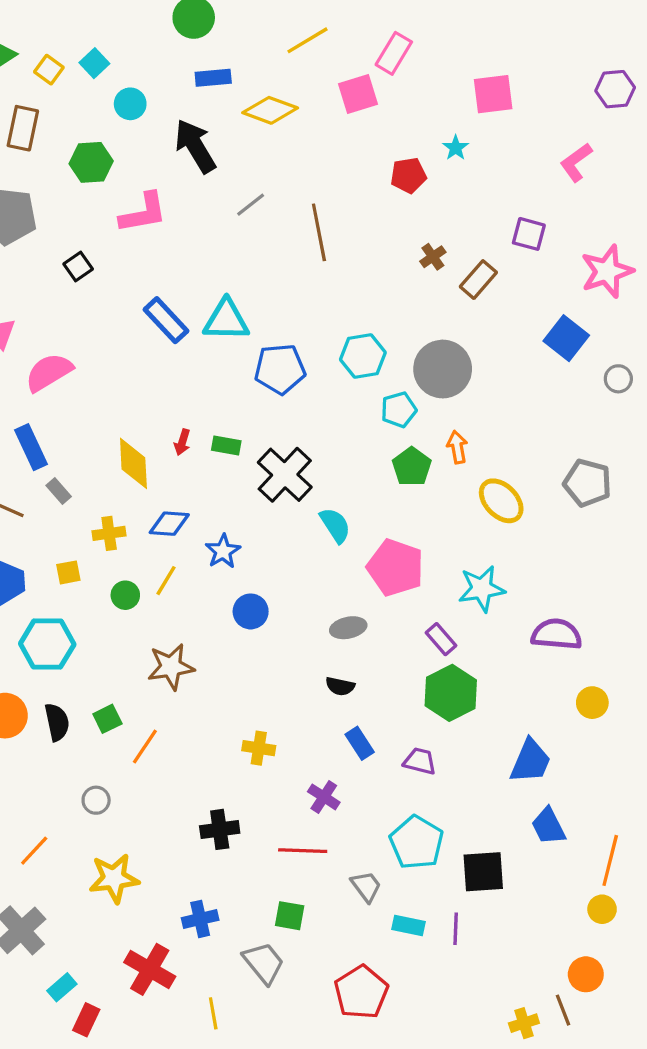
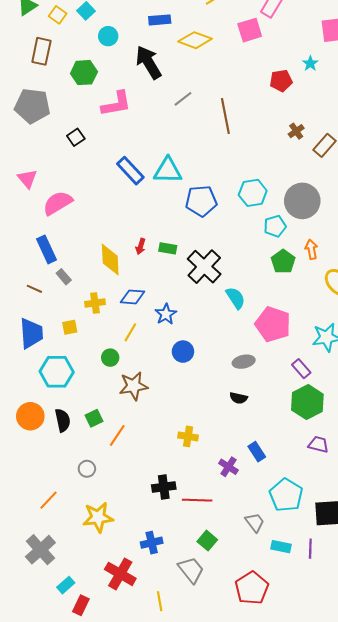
green circle: (125, 595) -> (110, 358), moved
blue rectangle: (360, 743) -> (257, 452), moved
purple trapezoid: (420, 761) -> (318, 445), moved
red line: (303, 851) -> (197, 500), moved
green square: (290, 916) -> (207, 541), turned 30

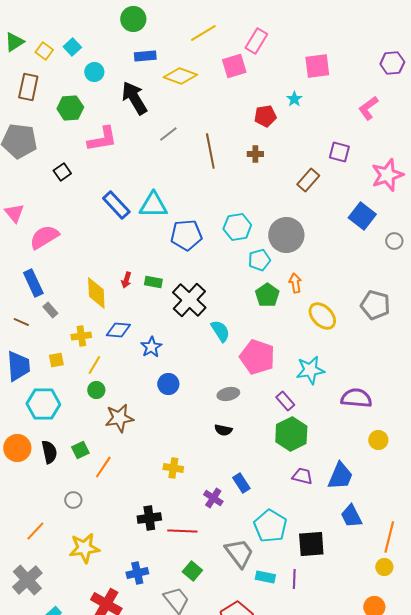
brown cross: (296, 131) -> (255, 154), moved, turned 35
yellow line: (130, 332) -> (94, 365), moved
gray trapezoid: (255, 522) -> (239, 553), size x1.5

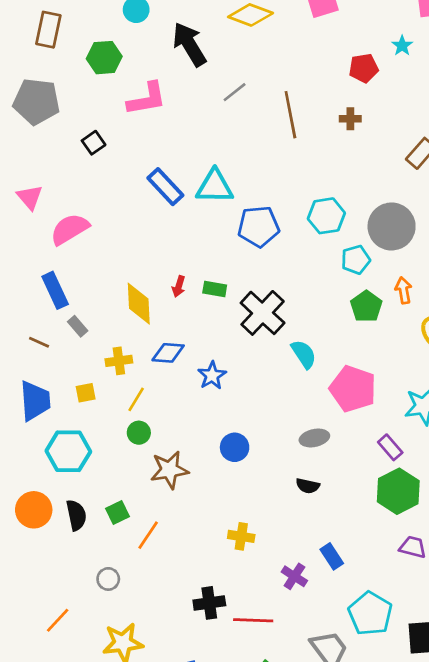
blue circle: (168, 384) -> (235, 447), moved

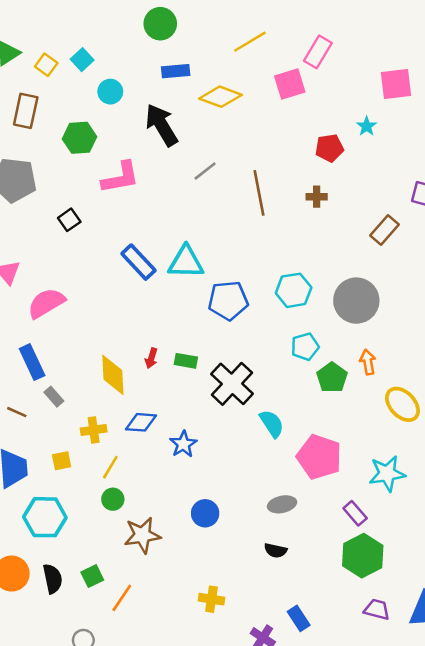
cyan pentagon: (356, 260) -> (305, 347), moved

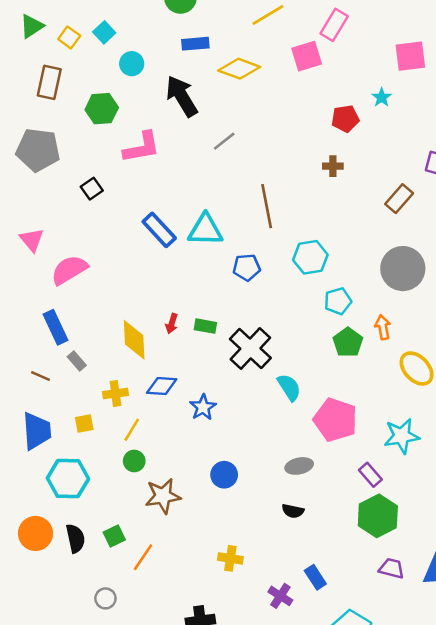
brown line: (259, 193) -> (267, 206), moved
blue pentagon: (228, 301) -> (247, 267), size x0.7
gray circle: (356, 301) -> (403, 269), moved
cyan pentagon: (305, 347) -> (338, 301), moved

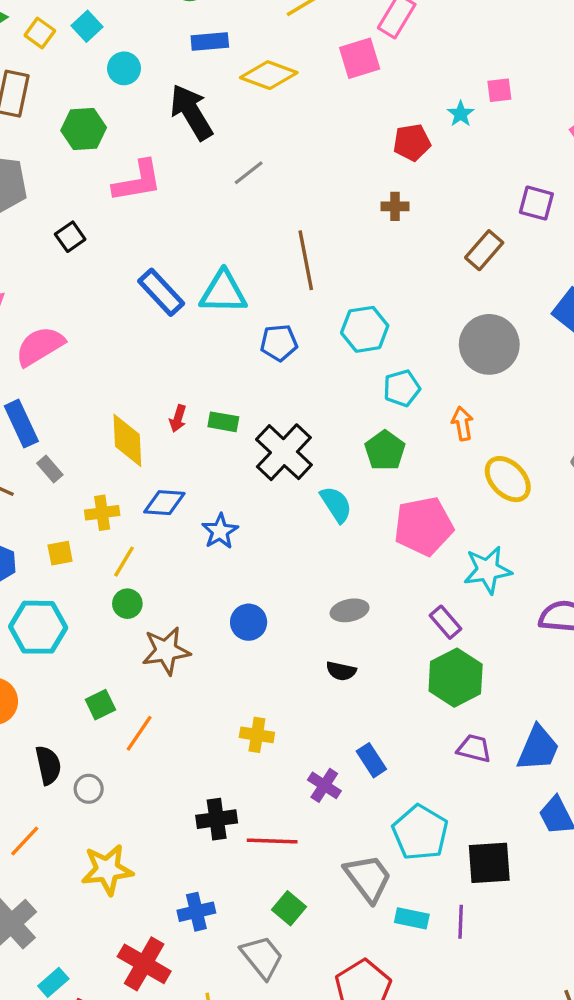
pink square: (410, 56) -> (499, 90), moved, size x0.6
green pentagon: (348, 342) -> (385, 450), moved
pink pentagon: (335, 420) -> (424, 526), moved, turned -30
black semicircle: (75, 538) -> (48, 765), moved

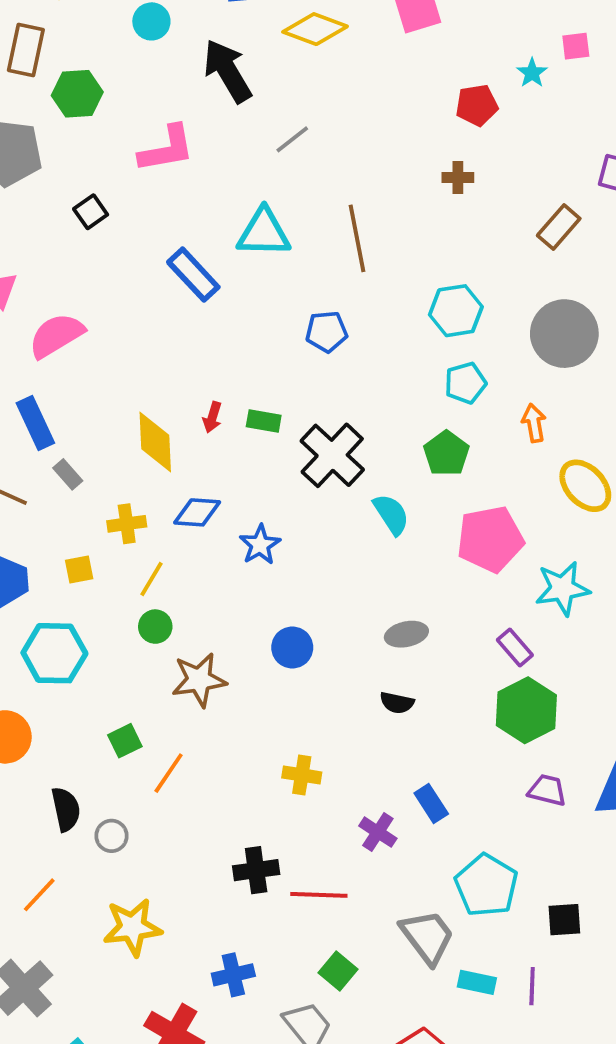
green hexagon: (84, 129) -> (77, 94), moved
cyan triangle: (223, 292) -> (264, 233), moved
cyan hexagon: (365, 329) -> (456, 311), moved
black square: (489, 863) -> (564, 920), size x0.7

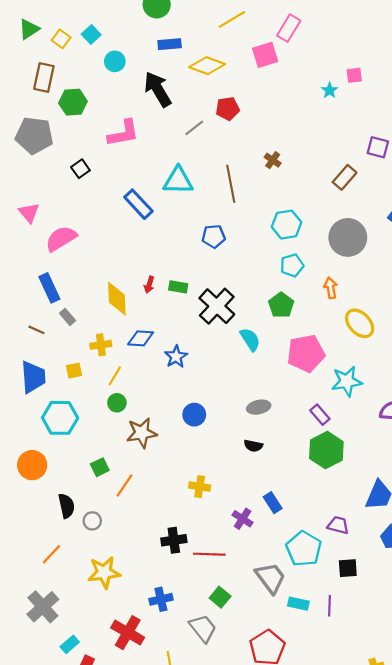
red pentagon: (477, 105) -> (228, 109), moved
brown cross: (458, 177) -> (273, 160), moved, turned 35
purple trapezoid: (547, 790) -> (338, 525), moved

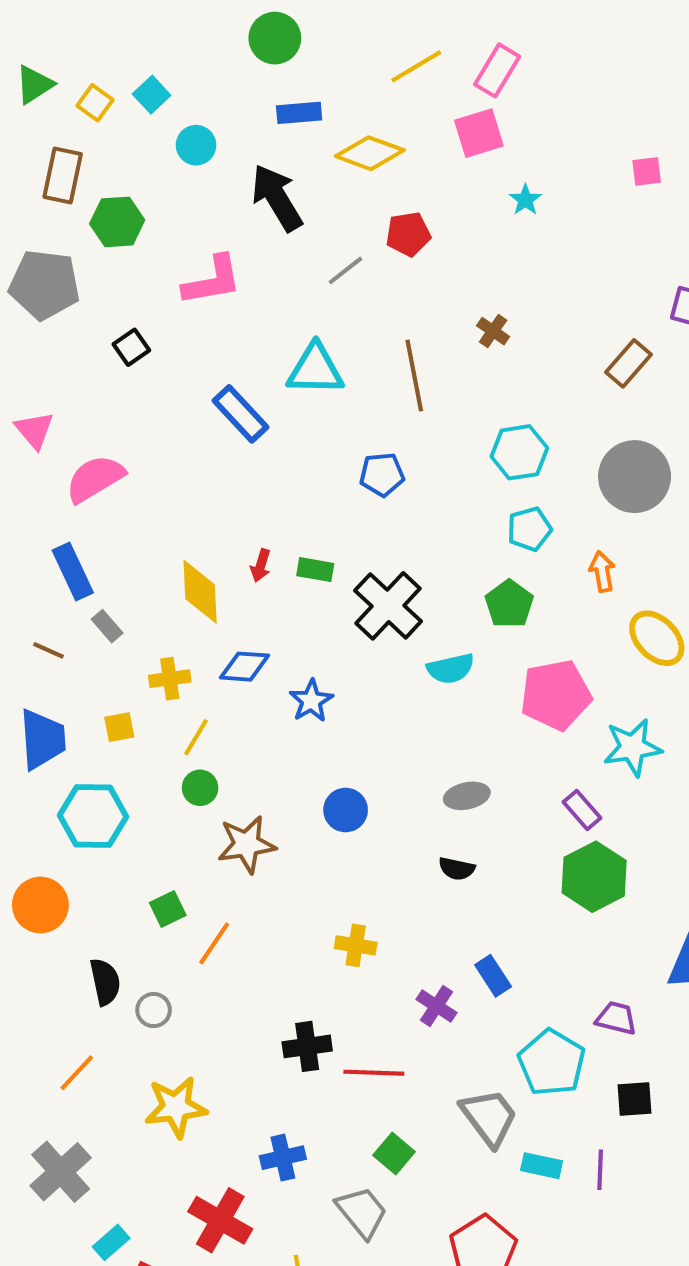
pink rectangle: (289, 28) -> (497, 70), moved
cyan star: (330, 90) -> (525, 200), moved
cyan semicircle: (250, 339) -> (451, 669), turned 110

